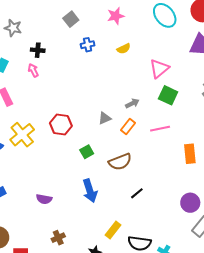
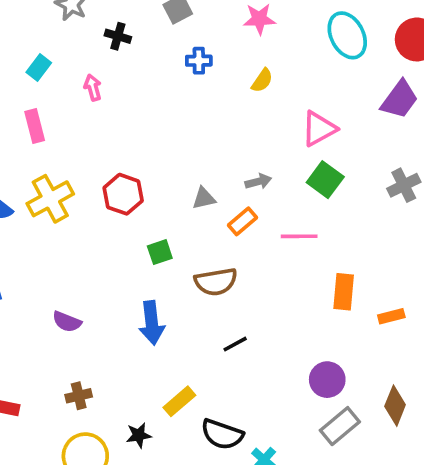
yellow semicircle: (124, 49) -> (262, 80), turned -40
black cross: (38, 50) -> (118, 36), moved

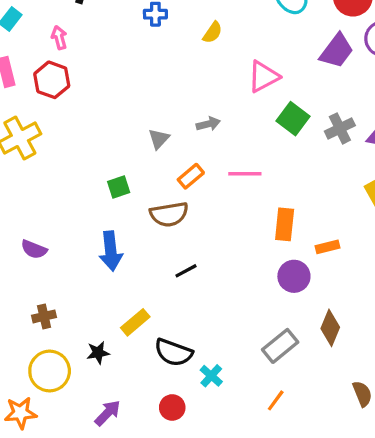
green square: (325, 180) -> (293, 119), moved
red hexagon: (123, 194) -> (52, 80), moved
gray triangle: (204, 198) -> (159, 139), turned -35
orange rectangle: (242, 221) -> (191, 176), moved
purple circle: (327, 380) -> (294, 276), moved

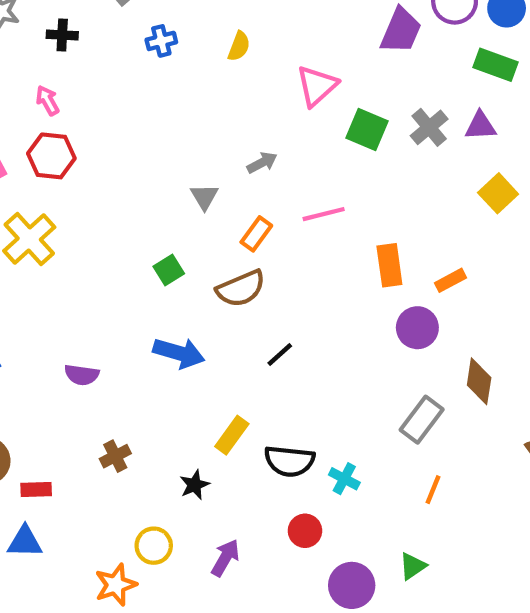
blue arrow: (111, 251) -> (179, 353), turned -54
yellow circle: (50, 371) -> (154, 546), moved, size x0.7

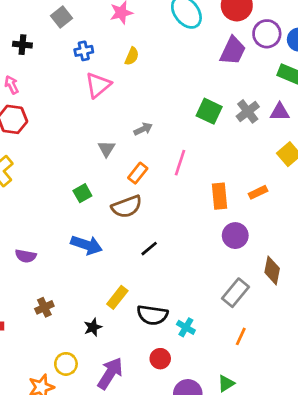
pink triangle: (317, 86) -> (98, 85), moved
pink line: (324, 214) -> (180, 163), turned -60
orange rectangle: (451, 280) -> (258, 192), moved
purple arrow: (225, 558) -> (110, 373), size x1.4

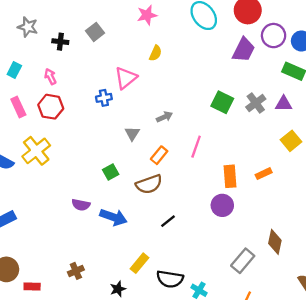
gray square: (62, 17) -> (95, 32), moved
blue cross: (84, 51) -> (104, 98), moved
purple circle: (235, 236) -> (222, 205), moved
purple semicircle: (26, 256) -> (81, 205), moved

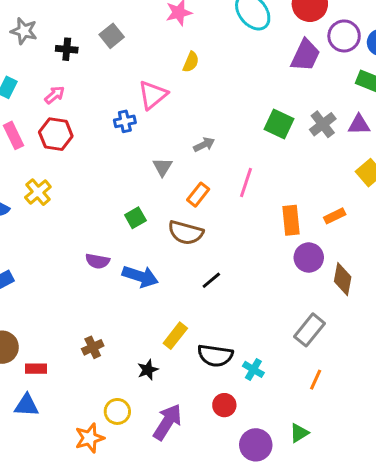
pink arrow: (50, 77) -> (55, 95), turned 77
yellow cross: (36, 151) -> (38, 192), size x0.7
brown semicircle: (149, 184) -> (186, 233), turned 36
purple circle: (222, 205) -> (309, 258), moved
brown diamond: (275, 242) -> (343, 279), moved

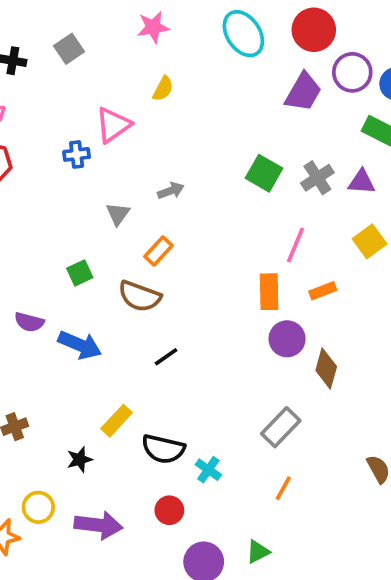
pink line: (246, 182) -> (296, 245), moved
purple arrow: (167, 422) -> (98, 525), turned 60

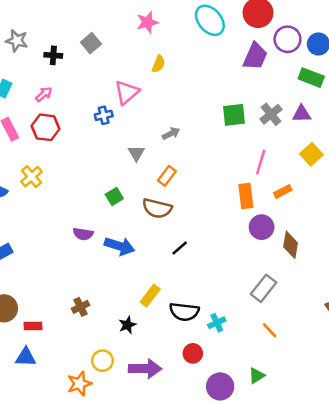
green square: (264, 173) -> (234, 115), turned -30
cyan cross: (208, 470) -> (217, 323), turned 36
orange line: (283, 488) -> (270, 330), turned -66

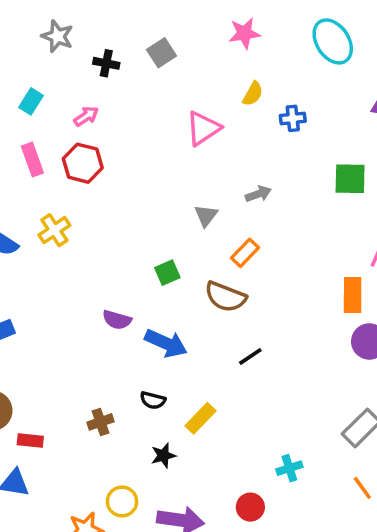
blue cross: (104, 115) -> (293, 118), moved
black semicircle: (184, 312) -> (153, 400), moved, size x0.6

